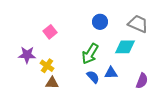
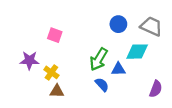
blue circle: (100, 22) -> (118, 24), moved
pink square: (50, 32) -> (55, 35), turned -32
blue triangle: (111, 73) -> (118, 69), moved

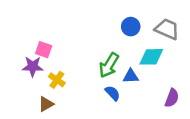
pink square: (55, 35) -> (44, 50), moved
brown triangle: (57, 91) -> (46, 104), moved, turned -32

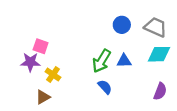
cyan diamond: (151, 57) -> (159, 54), moved
blue triangle: (131, 76) -> (124, 61), moved

